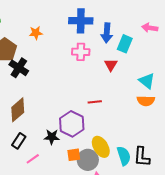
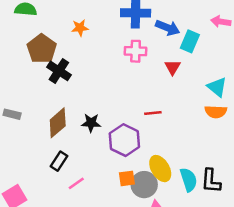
blue arrow: (107, 33) -> (168, 28), turned -72
black star: (52, 137) -> (91, 123), moved

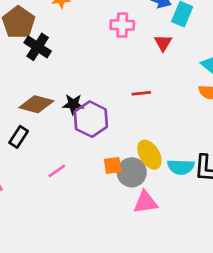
brown diamond: (58, 123) -> (36, 104), turned 56
purple hexagon: (124, 140) -> (91, 119), moved
black rectangle: (59, 161) -> (19, 137), moved
cyan semicircle: (189, 180) -> (181, 167), turned 110

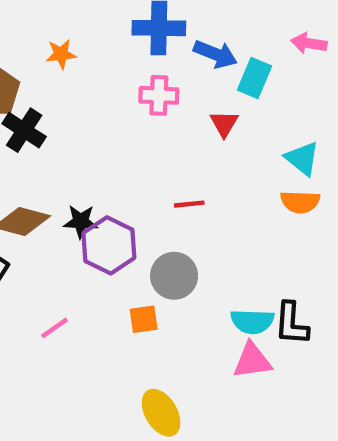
yellow ellipse: (149, 155) -> (161, 413), moved
gray circle: (132, 172) -> (174, 276), moved
pink triangle: (145, 202) -> (252, 361), moved

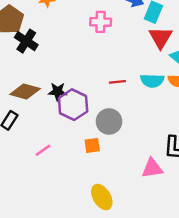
red triangle: (224, 124) -> (161, 37), moved, size x1.5
cyan semicircle: (252, 321) -> (152, 81), moved

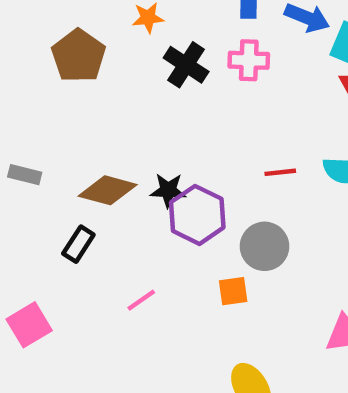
black cross: (26, 41) -> (186, 65), moved

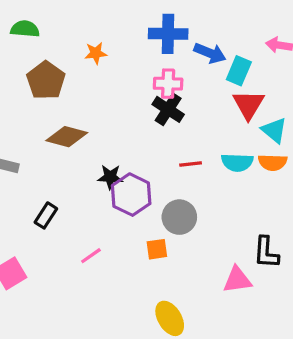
black cross: (186, 65) -> (168, 109), moved
brown diamond: (108, 190) -> (67, 137), moved

